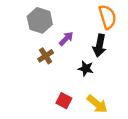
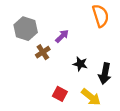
gray hexagon: (40, 20) -> (26, 29), moved
black arrow: (99, 46) -> (105, 74), moved

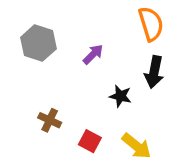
brown cross: (43, 52) -> (50, 120), moved, turned -32
black arrow: (105, 74) -> (154, 72), moved

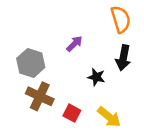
gray hexagon: (38, 43) -> (31, 63), moved
brown cross: (50, 120) -> (40, 96), size x1.5

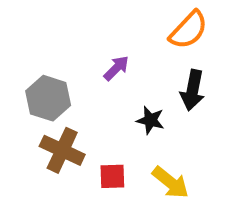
orange semicircle: (121, 19) -> (189, 30), turned 60
red square: (72, 113) -> (112, 176), turned -30

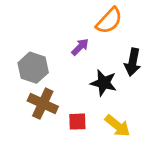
orange semicircle: (189, 30) -> (109, 21), moved
black star: (150, 120) -> (104, 83), size x1.4

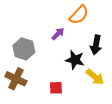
brown cross: (43, 104) -> (16, 79), moved
yellow arrow: (117, 126) -> (95, 77), moved

